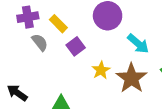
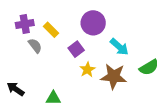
purple square: (76, 46) -> (76, 49), moved
brown star: (131, 78) -> (114, 76), turned -30

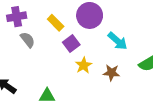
yellow rectangle: (51, 30) -> (56, 23), moved
brown star: (114, 76) -> (111, 73), size x0.6

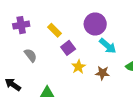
purple circle: (90, 15) -> (95, 24), moved
gray semicircle: (28, 40) -> (31, 55), moved

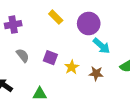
yellow rectangle: (55, 30) -> (56, 17), moved
purple square: (68, 48) -> (50, 58), moved, turned -32

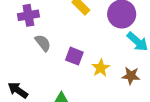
gray semicircle: (23, 55) -> (43, 43), moved

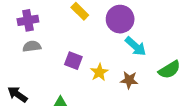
gray semicircle: (43, 43) -> (32, 46), moved, turned -60

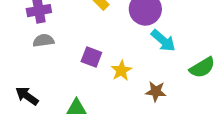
brown star: (129, 80) -> (156, 91), moved

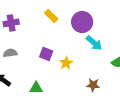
gray semicircle: (43, 41) -> (10, 53), moved
brown star: (156, 91) -> (93, 85), moved

